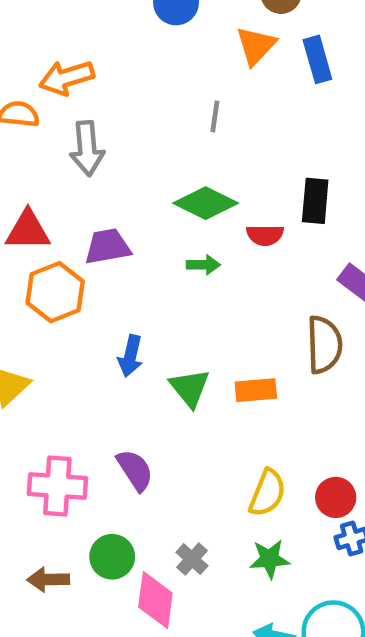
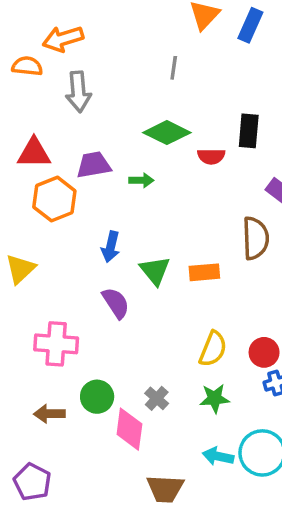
blue rectangle: (317, 59) -> (250, 25), turned 40
green arrow: (203, 265) -> (141, 180), moved
purple semicircle: (135, 470) -> (116, 303), moved

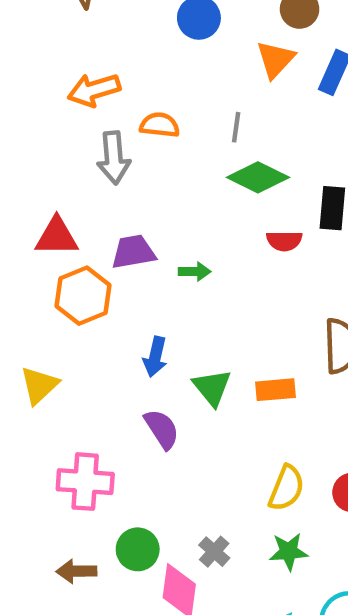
orange semicircle: (27, 66) -> (160, 125), moved
green diamond: (167, 133) -> (258, 177), moved

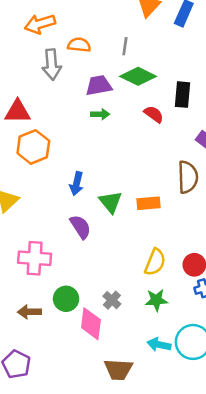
red semicircle: (284, 241) -> (154, 114), turned -144
purple trapezoid: (133, 252) -> (99, 85), moved
green arrow: (195, 272) -> (100, 114), moved

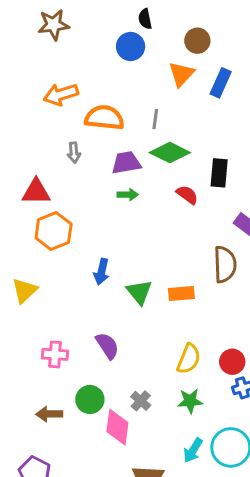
orange semicircle: (79, 45) -> (104, 118), size x1.5
gray arrow: (52, 64) -> (74, 153), moved, size x0.6
purple semicircle: (80, 227) -> (107, 346), moved
pink cross: (35, 258) -> (55, 354), size x0.7
cyan arrow: (159, 345) -> (193, 450), turned -70

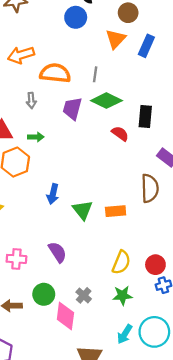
purple trapezoid: (126, 163) -> (72, 108), turned -65
green arrow: (128, 195) -> (36, 137), moved

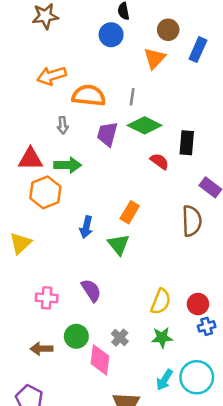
blue rectangle: (146, 46) -> (198, 50), moved
green arrow: (36, 137) -> (68, 165), size x1.5
orange rectangle: (116, 211) -> (130, 212), moved, turned -54

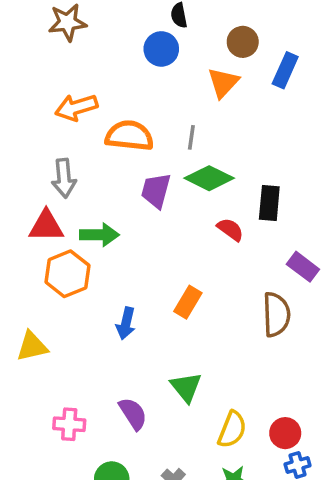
gray arrow: (63, 125) -> (64, 178), moved, size x1.5
yellow triangle: (20, 243) -> (32, 346), turned 30
green triangle: (119, 244) -> (186, 387), moved

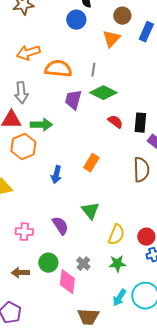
black rectangle: (269, 203) -> (140, 123), moved

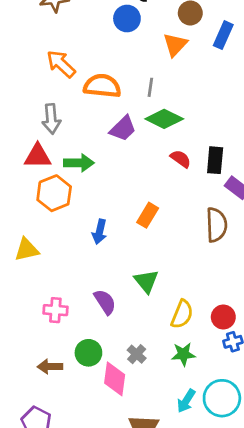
orange arrow: (28, 53) -> (61, 64), turned 60
purple trapezoid: (73, 100) -> (123, 129), turned -150

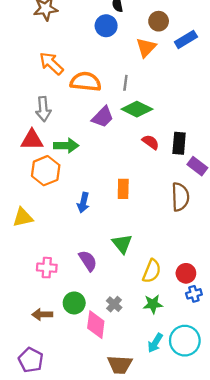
blue rectangle: (223, 35) -> (186, 39), turned 35
orange rectangle: (148, 215) -> (123, 189), turned -30

